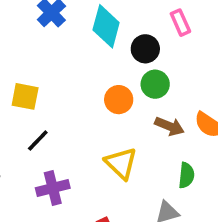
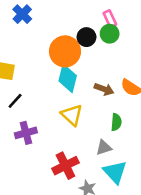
cyan diamond: (106, 26) -> (68, 78), moved
green circle: (155, 84) -> (110, 34), moved
orange circle: (119, 100) -> (65, 51), moved, size x1.6

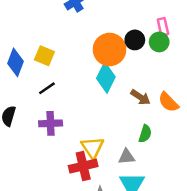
yellow triangle: (72, 115) -> (92, 147), moved

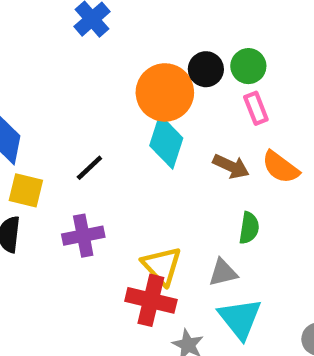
pink rectangle: (163, 27) -> (256, 108), moved
yellow square: (44, 56) -> (26, 190), moved
black line: (47, 88) -> (89, 168), moved
red cross: (83, 166) -> (151, 300), turned 36

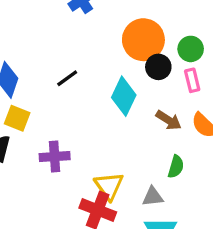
black circle: (206, 69) -> (158, 67), moved
orange circle: (165, 92) -> (143, 40), moved
black line: (89, 168) -> (67, 78), moved

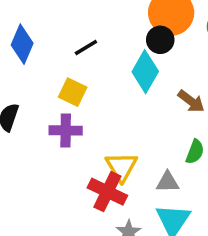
black circle: (158, 67) -> (160, 40), moved
yellow square: (17, 118) -> (73, 92), moved

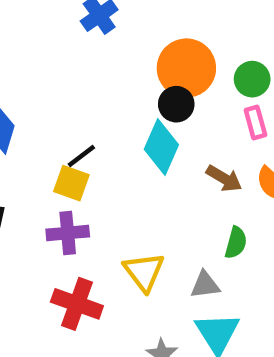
black line: (86, 48) -> (81, 156), moved
red cross: (107, 192) -> (77, 304), moved

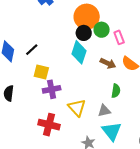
green circle: (252, 79) -> (102, 30), moved
black line: (81, 156) -> (32, 50), moved
purple cross: (68, 233) -> (52, 89), moved

